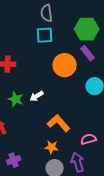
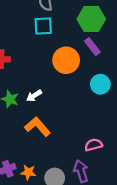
orange L-shape: (59, 123) -> (38, 127), moved
orange star: (52, 147) -> (28, 172), moved

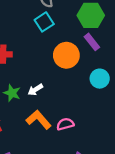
cyan square: (43, 26) -> (44, 22), turned -30
pink semicircle: (94, 145) -> (65, 124), moved

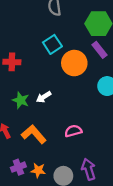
cyan square: (44, 22) -> (52, 44), moved
orange L-shape: (39, 120) -> (34, 134), moved

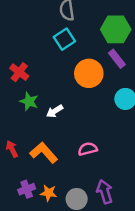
cyan square: (52, 44) -> (64, 39), moved
red cross: (12, 62) -> (19, 72), turned 35
green star: (21, 100) -> (29, 101), moved

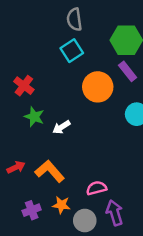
red arrow: (12, 149) -> (16, 167), turned 91
pink semicircle: (88, 149) -> (96, 188), moved
orange star: (49, 193) -> (61, 205), moved

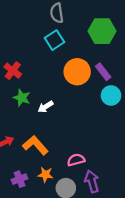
purple rectangle: (128, 71) -> (103, 72), moved

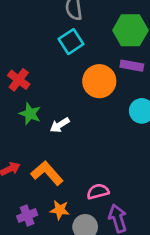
purple rectangle: (103, 72) -> (132, 66), moved, turned -42

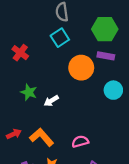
red cross: (19, 80) -> (20, 53), moved
pink semicircle: (98, 191) -> (80, 141), moved

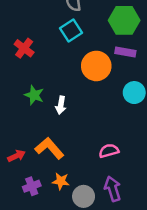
white arrow: (51, 101) -> (61, 105), turned -48
red arrow: (14, 134) -> (16, 156), moved
pink semicircle: (80, 141) -> (109, 151), moved

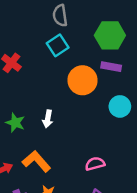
green star: (34, 95) -> (15, 123), moved

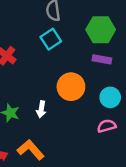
orange circle: (83, 80) -> (71, 87), moved
pink semicircle: (95, 164) -> (107, 126), moved

